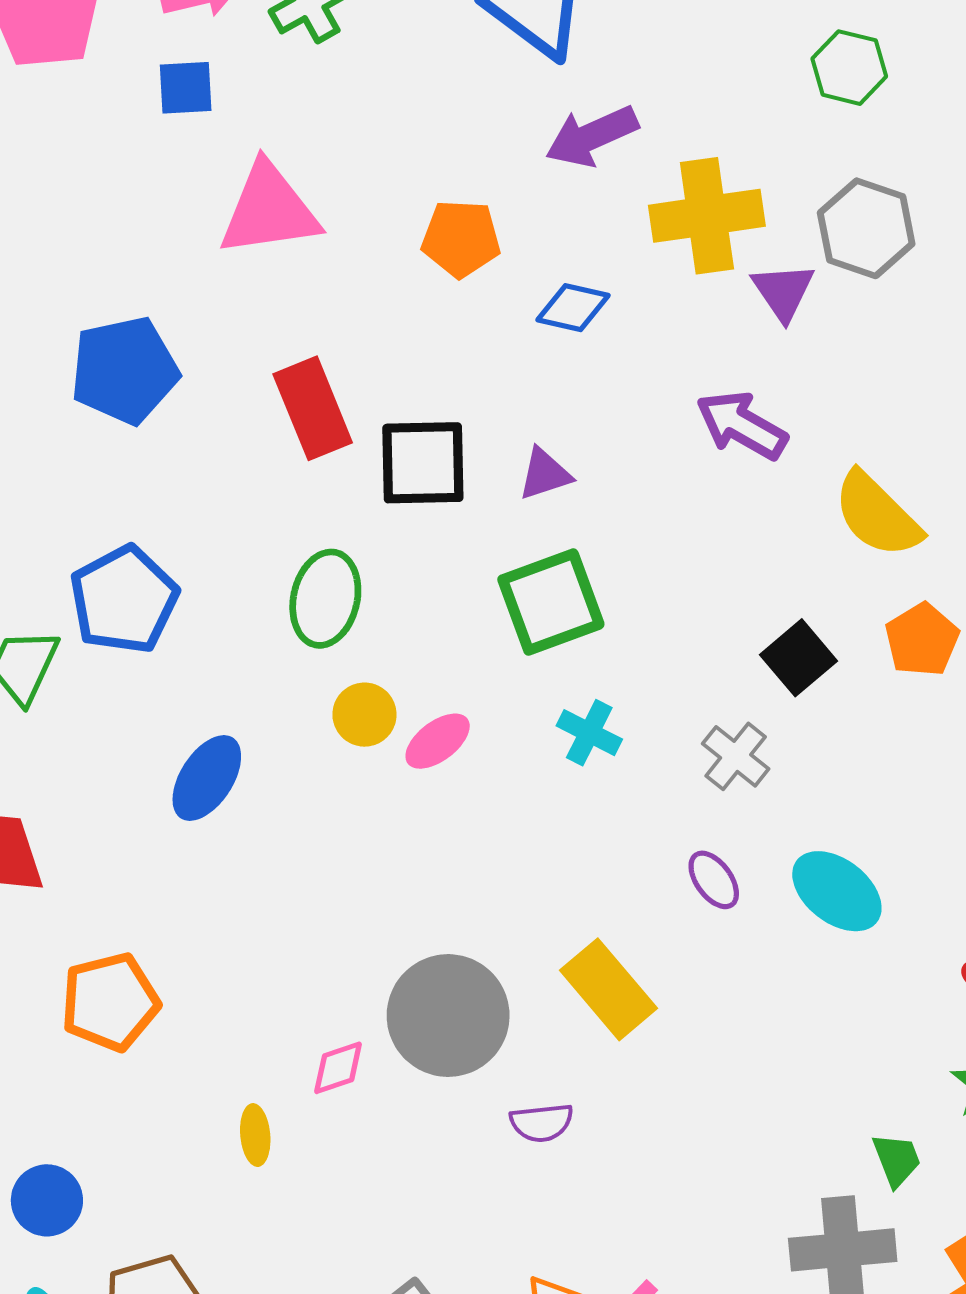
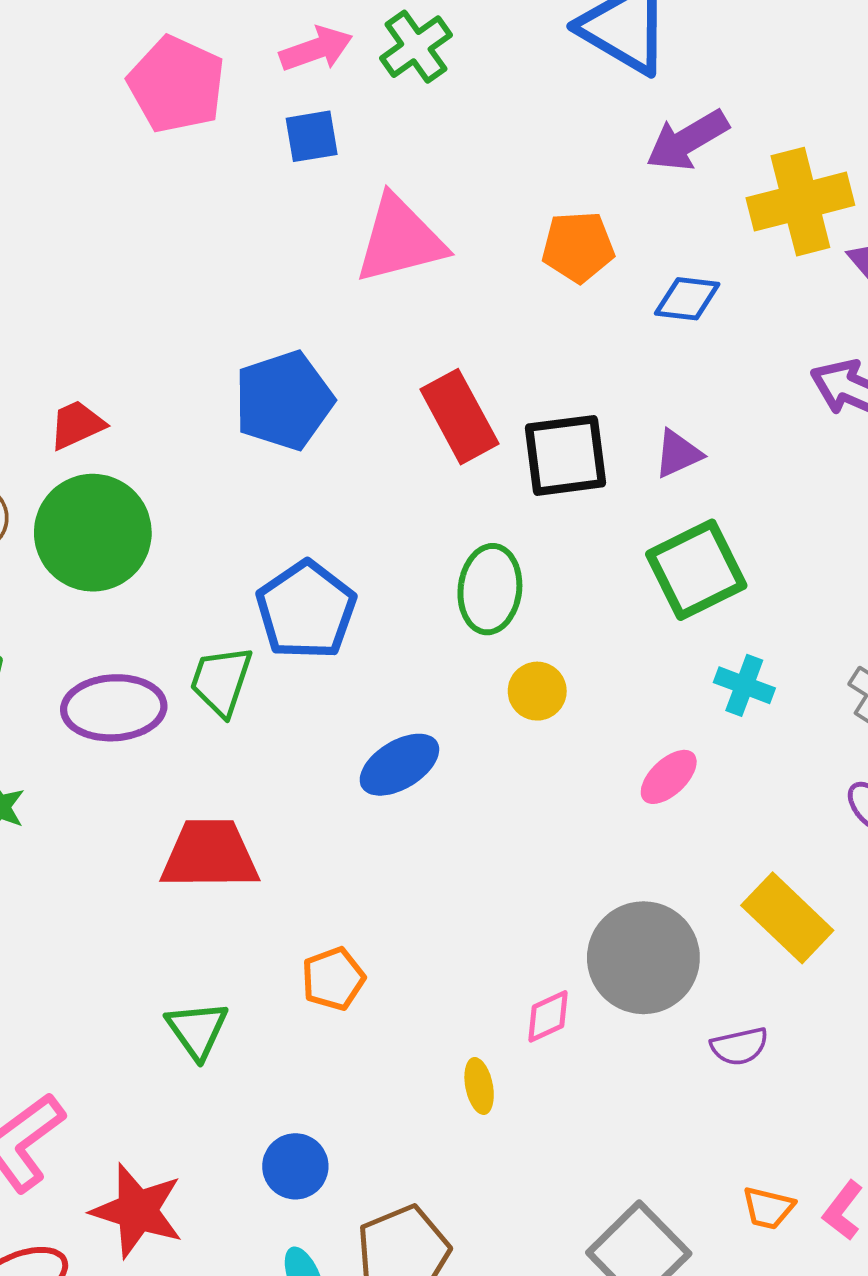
pink ellipse: (438, 741) -> (669, 777), moved
blue ellipse: (207, 778) -> (399, 765), turned 32
orange pentagon: (110, 1002) -> (333, 979), size x0.7

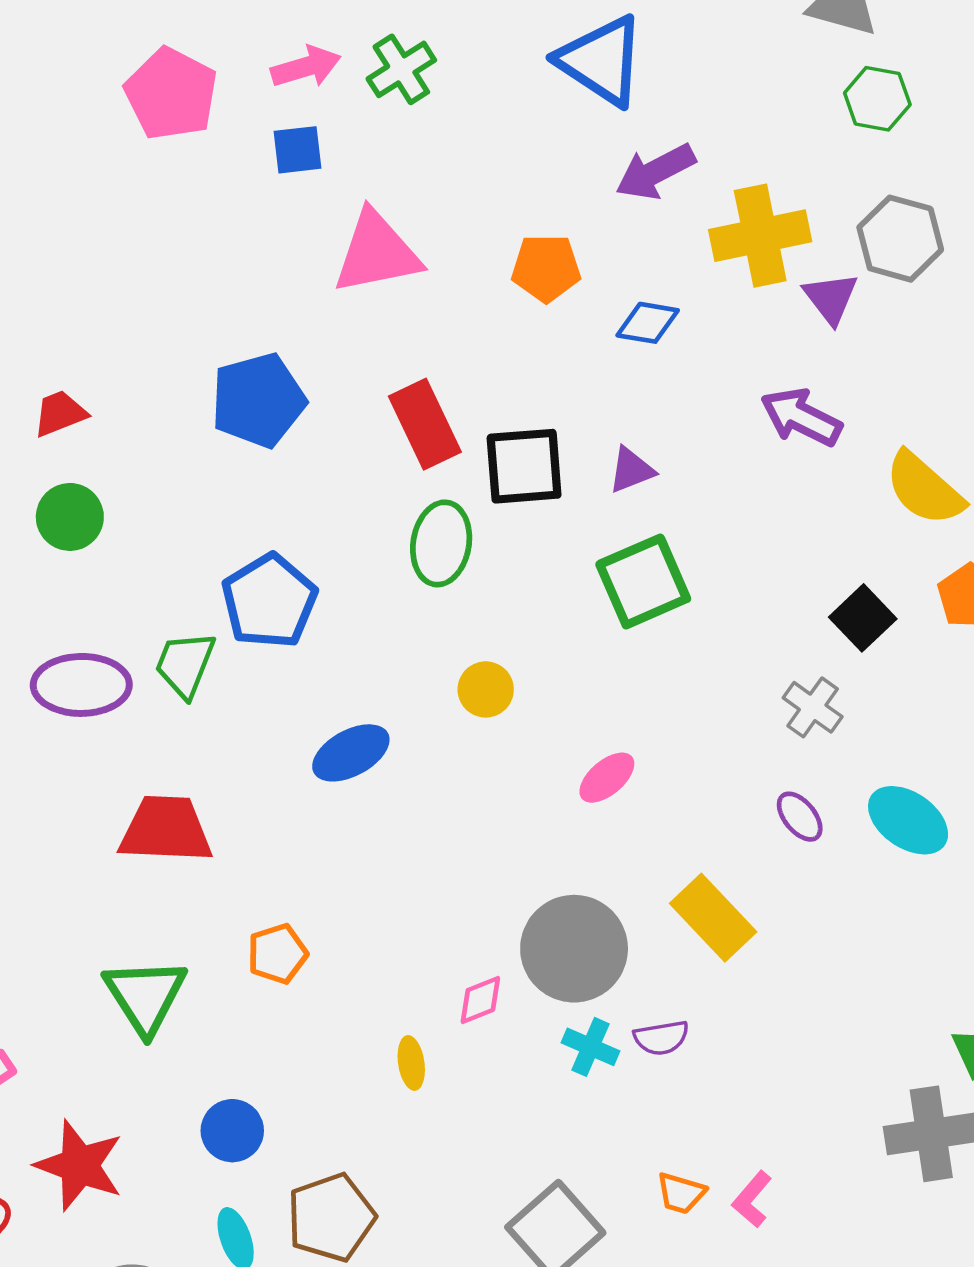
green circle: (93, 533) -> (70, 517), size x0.6
green ellipse: (490, 589) -> (441, 543), moved
cyan cross: (744, 685) -> (591, 1047), moved
green triangle: (197, 1030) -> (145, 996), size x1.4

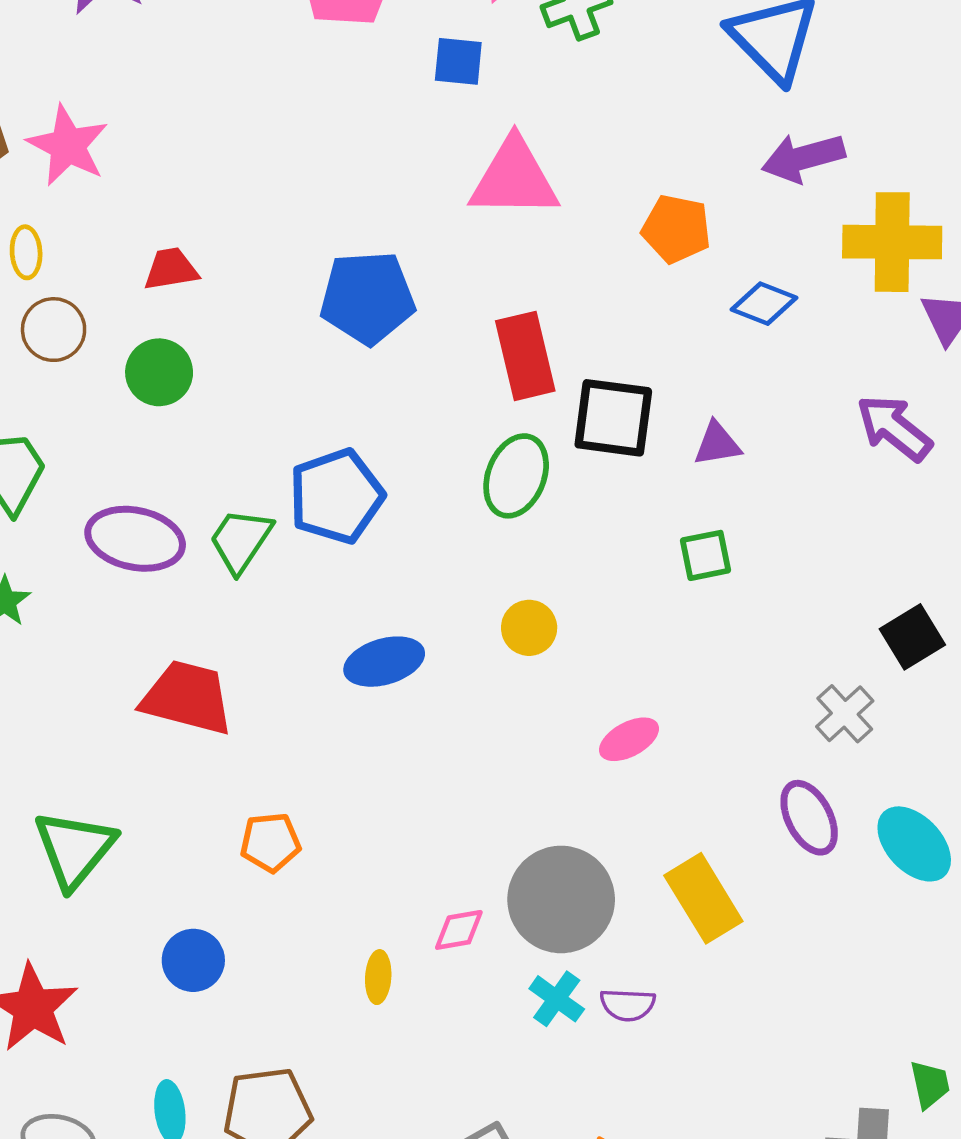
green square: (643, 582) -> (705, 555), size x0.6
purple ellipse: (800, 817) -> (809, 818), size x1.4
green triangle: (145, 996) -> (75, 849), moved
blue circle: (232, 1131) -> (193, 960), moved

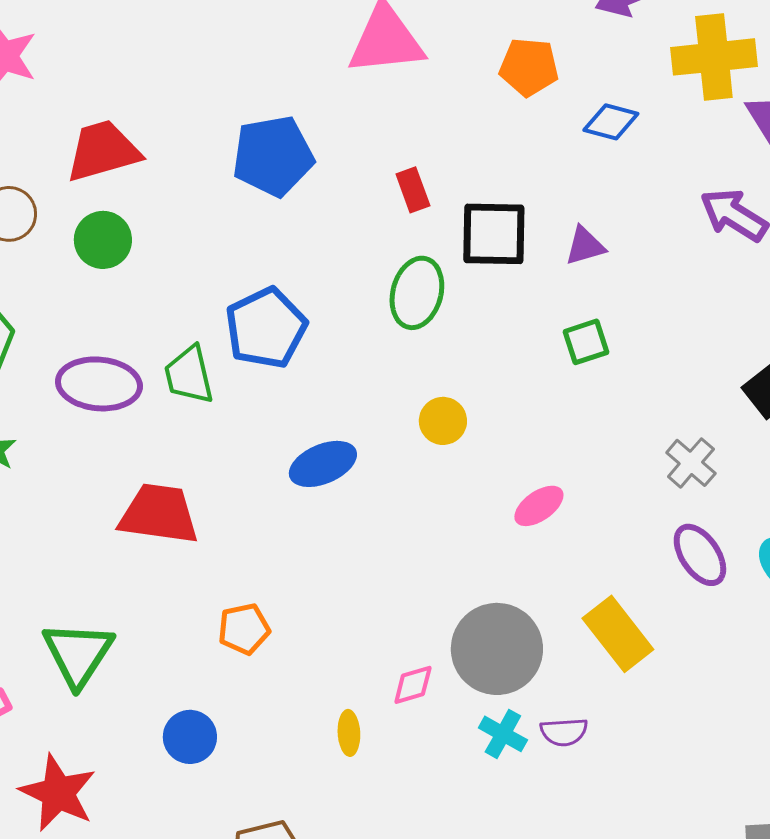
red trapezoid: (171, 269) -> (103, 151), size x1.6
red rectangle: (525, 356) -> (413, 190), size x0.6
green trapezoid: (241, 540) -> (189, 375), turned -40
gray cross: (845, 714) -> (691, 463), moved

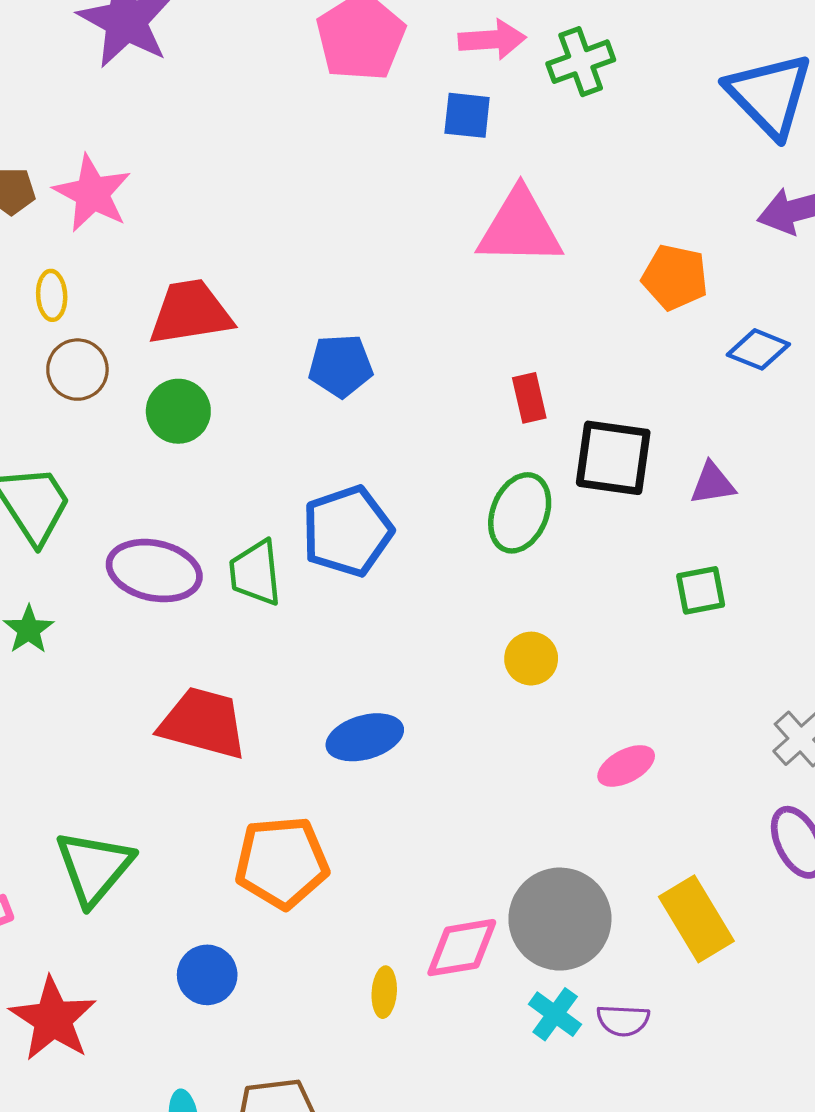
blue pentagon: (273, 156) -> (341, 366), moved, size x0.7
blue ellipse: (323, 464) -> (365, 737), moved
orange pentagon: (244, 629) -> (282, 862), size x1.6
pink diamond: (413, 685) -> (462, 948), size x1.5

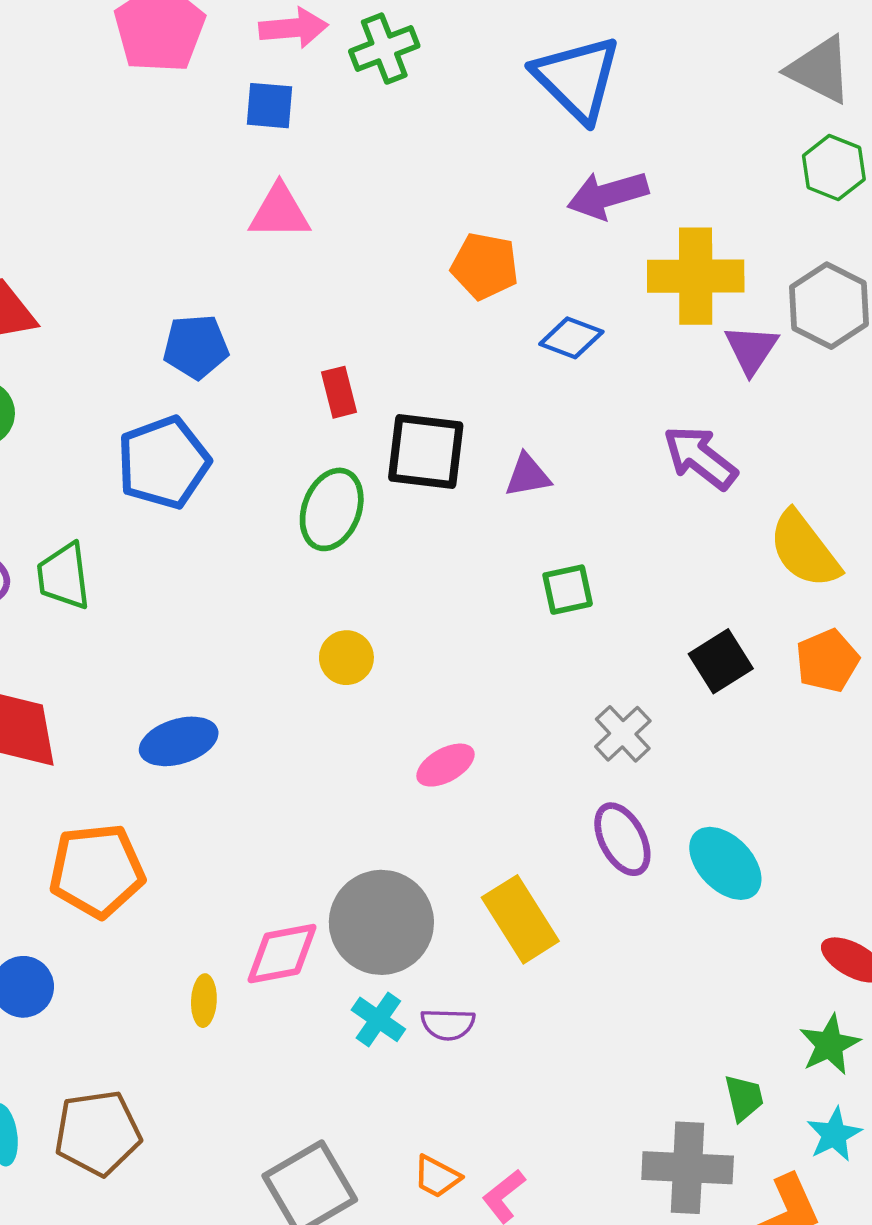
pink triangle: (520, 228) -> (279, 212), moved, size x0.7
blue pentagon: (341, 366) -> (196, 347), moved
blue pentagon: (347, 531) -> (163, 463), moved
green square: (701, 590) -> (568, 590), moved

